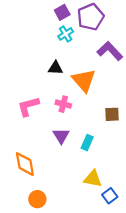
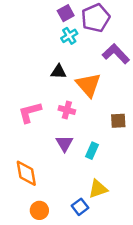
yellow triangle: (93, 179) -> (98, 189), turned -30
blue square: (110, 196) -> (80, 207), moved

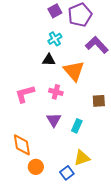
cyan cross: (69, 36) -> (55, 39), moved
orange circle: (39, 210) -> (36, 167), moved

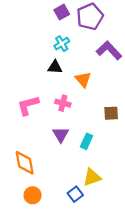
orange triangle: (74, 71) -> (83, 80), size x0.7
orange circle: (36, 167) -> (33, 195), moved

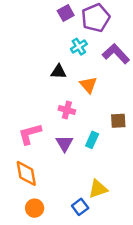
cyan cross: (62, 44) -> (79, 47), moved
pink L-shape: (28, 105) -> (30, 134), moved
cyan rectangle: (86, 141) -> (92, 140), moved

